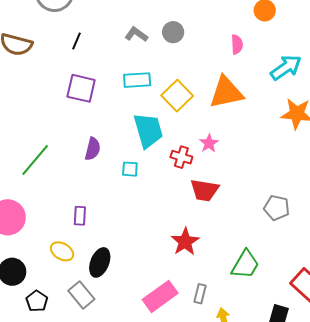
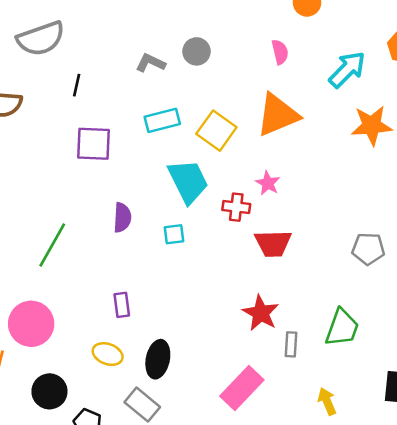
gray rectangle: (200, 294) -> (291, 344), moved

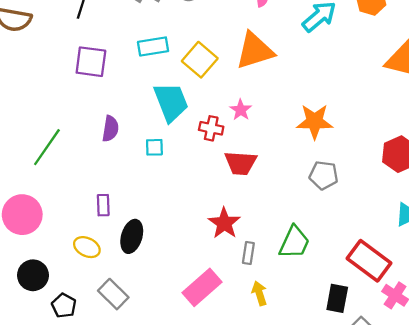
orange star: (372, 125) -> (315, 121), moved
black ellipse: (158, 359) -> (132, 236), moved
yellow arrow: (327, 401) -> (259, 293), moved

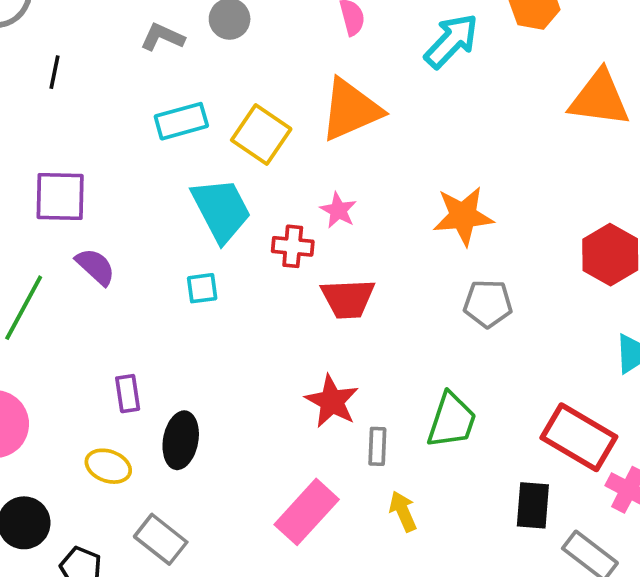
purple square: (91, 62) -> (60, 197), moved
purple semicircle: (110, 129) -> (95, 267), moved, turned -50

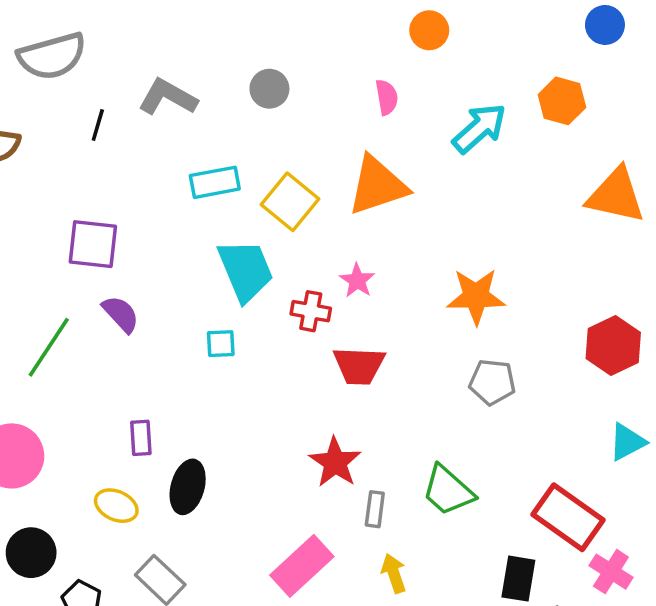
gray L-shape: (162, 37) -> (168, 97), moved, size x1.4
green trapezoid: (452, 420) -> (448, 491), turned 108

